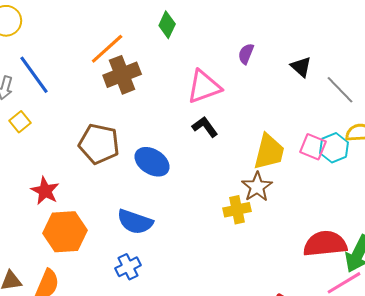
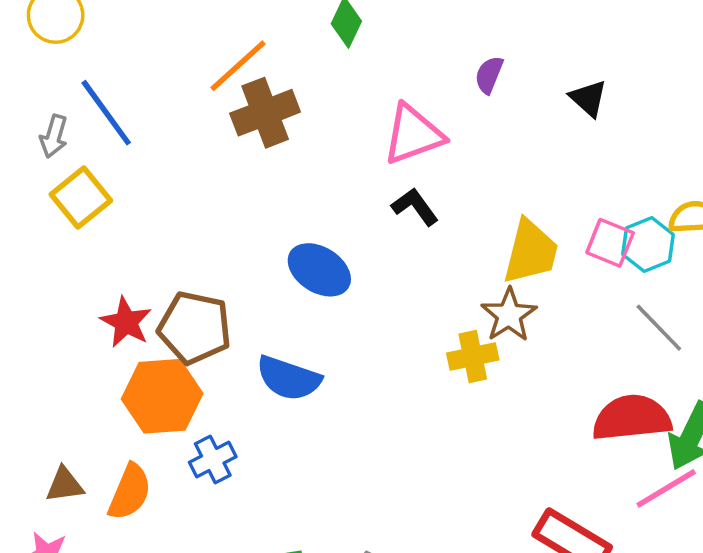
gray line: (340, 90) -> (659, 328), moved
yellow square: (20, 122) -> (81, 198), size x1.5
brown pentagon: (99, 144) -> (195, 328), moved
blue cross: (128, 267) -> (213, 459), moved

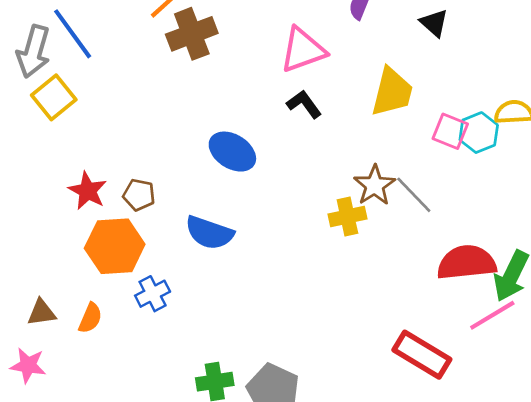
gray arrow: (54, 136) -> (33, 51), size x1.6
yellow trapezoid: (531, 252) -> (392, 92), moved
brown pentagon: (195, 328) -> (139, 195), size x0.6
gray line: (659, 328) -> (414, 195), moved
orange semicircle: (130, 492) -> (90, 318), size x0.7

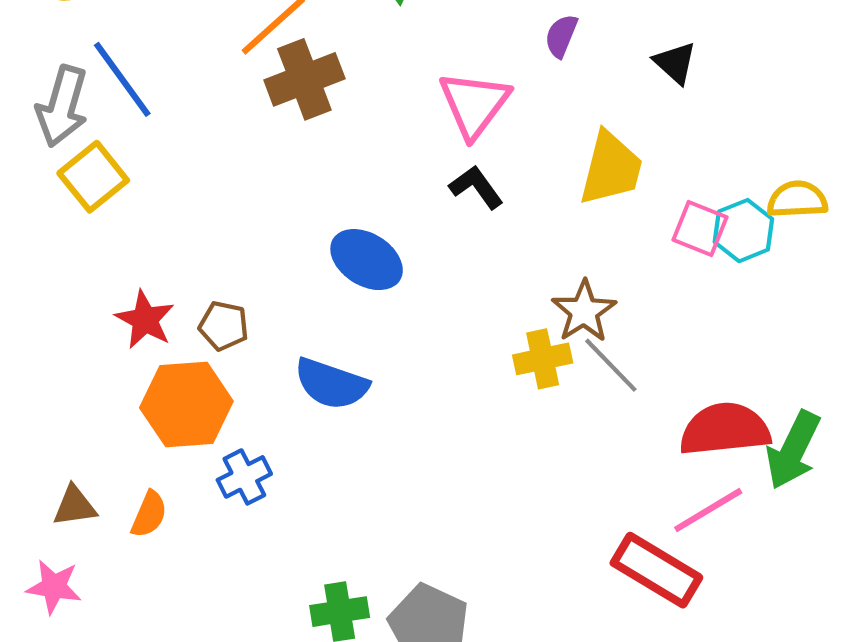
pink triangle: (303, 50) -> (474, 104), turned -33
gray line: (414, 195) -> (611, 365), moved
pink line: (492, 315) -> (708, 510), moved

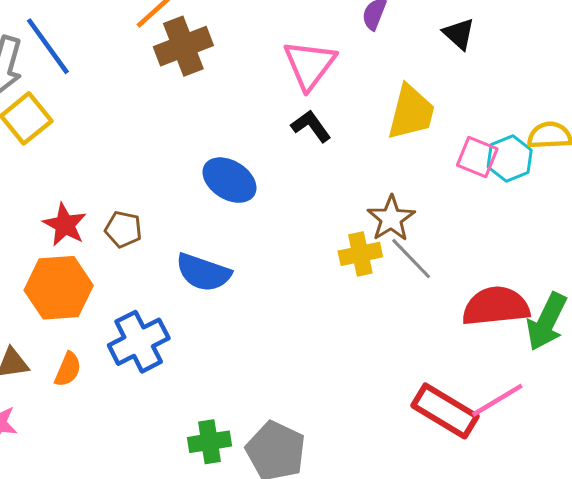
orange hexagon: (186, 404) -> (59, 288), moved
blue cross: (244, 477) -> (139, 342), size x1.5
pink line: (708, 510) -> (497, 400), moved

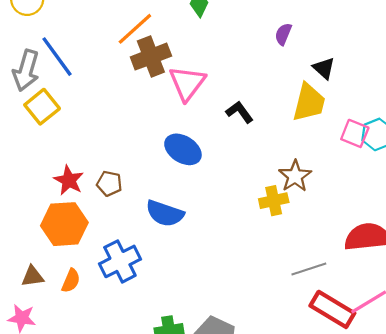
black triangle: (459, 34) -> (324, 68), moved
pink triangle: (310, 65) -> (187, 83), moved
gray line: (411, 259) -> (309, 269), moved, turned -64

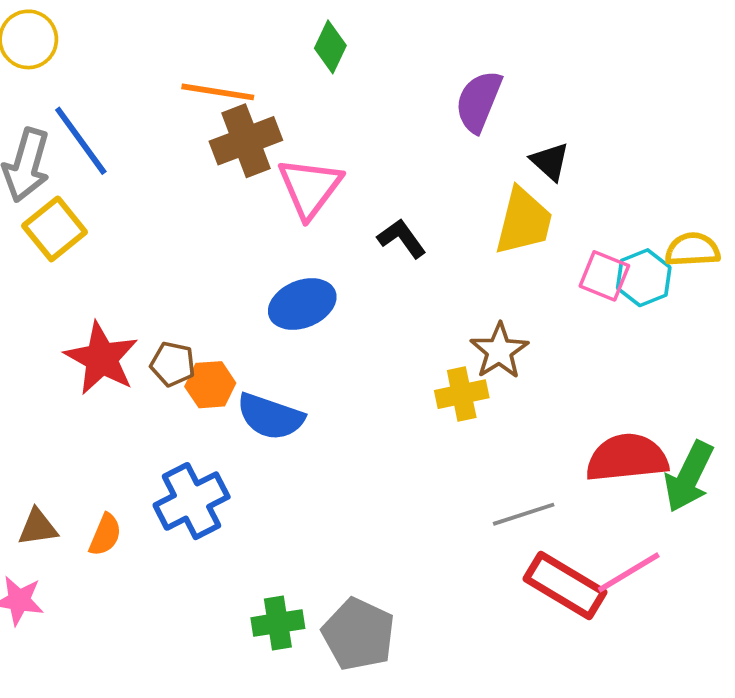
orange line: (135, 29) -> (218, 92), turned 51
purple semicircle: (283, 34) -> (479, 101), size x1.6
blue ellipse: (183, 149) -> (302, 304), turned -54
red star: (69, 180) -> (101, 358), size x1.4
orange hexagon: (64, 224) -> (210, 385), moved, size x0.6

